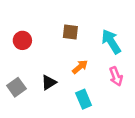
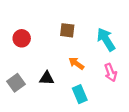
orange arrow: (80, 67) -> (76, 63), turned -105
black triangle: (49, 82) -> (47, 78), turned 35

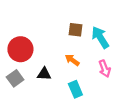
brown square: (67, 30) -> (75, 30), moved
red circle: (22, 38) -> (20, 49), moved, size x1.5

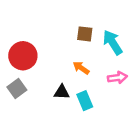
pink arrow: (105, 69) -> (118, 78), turned -77
black triangle: (44, 74) -> (62, 92), moved

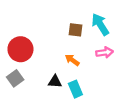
cyan arrow: (113, 42) -> (100, 24), moved
pink arrow: (118, 78) -> (105, 52), moved

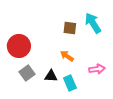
pink arrow: (105, 52) -> (97, 69), moved
gray square: (15, 78) -> (27, 73), moved

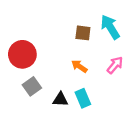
pink arrow: (97, 69) -> (115, 65), moved, turned -42
black triangle: (51, 76) -> (60, 99), moved

